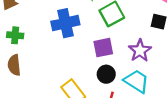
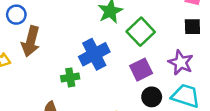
green cross: (15, 35) -> (70, 77), moved

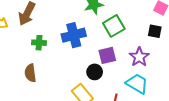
green cross: (70, 77) -> (39, 43), moved
black circle: (152, 97) -> (95, 72), moved

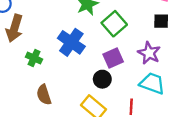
blue cross: (74, 35) -> (71, 42), turned -30
green cross: (39, 43) -> (34, 58), turned 32
brown semicircle: (30, 73) -> (44, 95), moved

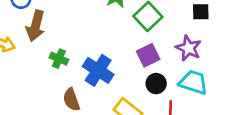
blue cross: (71, 42) -> (98, 70), moved
black circle: (102, 79) -> (156, 84), moved

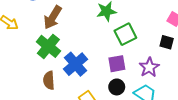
brown arrow: (36, 26) -> (53, 17), moved
green cross: (59, 59) -> (48, 46), size x1.6

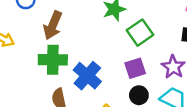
green cross: (48, 46) -> (53, 60), turned -30

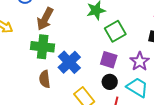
purple square: (135, 68) -> (109, 60), turned 30

